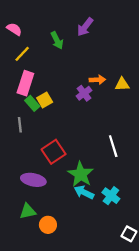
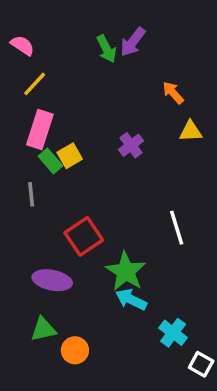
green arrow: (57, 40) -> (106, 49), moved
orange arrow: (97, 80) -> (173, 93), moved, turned -128
cyan cross: (111, 196) -> (173, 333), moved

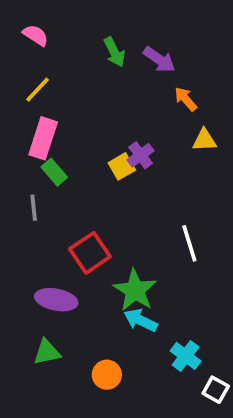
purple arrow: (133, 42) -> (159, 60), moved, turned -92
pink semicircle: (22, 45) -> (36, 35), moved
yellow square: (70, 156) -> (122, 166), moved
orange circle: (75, 350) -> (107, 375), moved

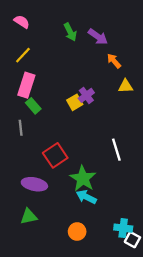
cyan cross: (186, 356) -> (123, 228), moved, turned -30
orange circle: (107, 375) -> (77, 231), moved

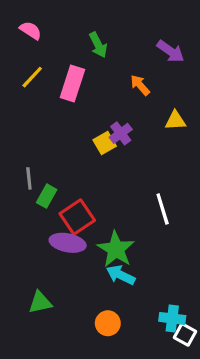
purple arrow: (98, 37) -> (171, 51), moved
orange arrow: (114, 61) -> (140, 85), moved
pink rectangle: (26, 85) -> (72, 83), moved
green rectangle: (33, 106) -> (47, 196), moved, turned 70
purple ellipse: (34, 184) -> (68, 243), moved

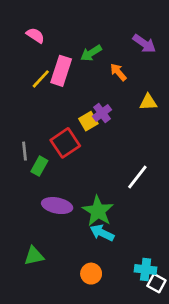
pink semicircle: (31, 30) -> (35, 35), moved
green arrow: (98, 45) -> (91, 53), moved, turned 85
yellow line: (32, 77) -> (41, 79), moved
white line: (163, 209) -> (137, 177), turned 55
red square: (77, 217) -> (65, 143), moved

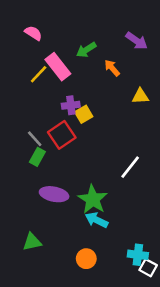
pink rectangle: (61, 71) -> (58, 67), turned -56
purple cross: (102, 113) -> (71, 105), moved, turned 30
gray line: (24, 151) -> (35, 139), moved, turned -36

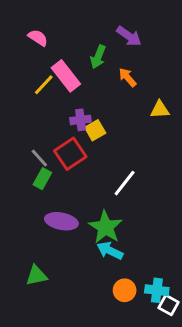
purple arrow: (137, 41) -> (129, 36), moved
green arrow: (86, 50) -> (98, 57), turned -36
white line: (130, 167) -> (125, 183), moved
orange circle: (86, 259) -> (125, 290), moved

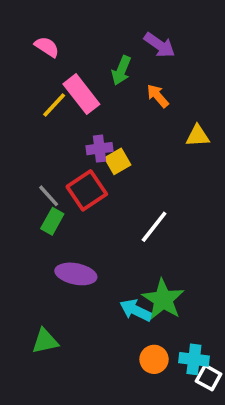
green star: (105, 227) -> (163, 299), moved

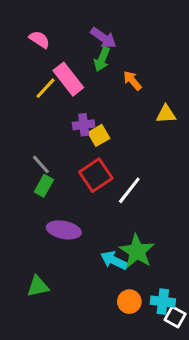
purple arrow: (159, 45) -> (103, 38), moved
red square: (87, 190) -> (96, 175), moved

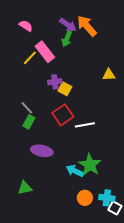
orange arrow: (132, 81) -> (87, 26), moved, size x1.6
yellow square: (99, 135) -> (65, 89), turned -32
white line: (129, 190) -> (85, 125), turned 42

